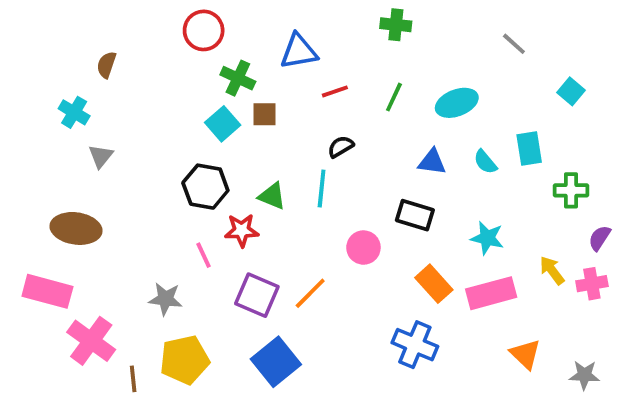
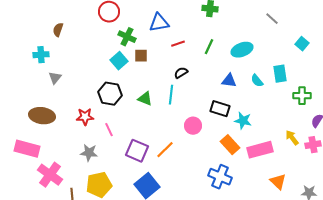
cyan cross: (74, 112) -> (41, 55), turned -35
red star: (242, 230) -> (85, 117), moved
cyan star: (487, 238) -> (243, 121), moved

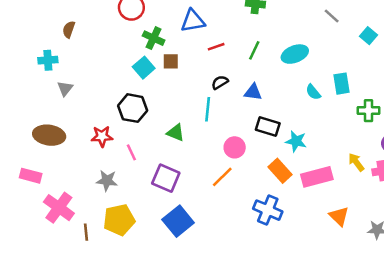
cyan square: (302, 44) -> (368, 36), moved
blue triangle: (229, 81) -> (253, 92), moved
green triangle: (145, 99) -> (176, 133), moved
pink rectangle: (27, 149) -> (31, 176), size x0.7
orange line: (165, 150) -> (222, 177), moved

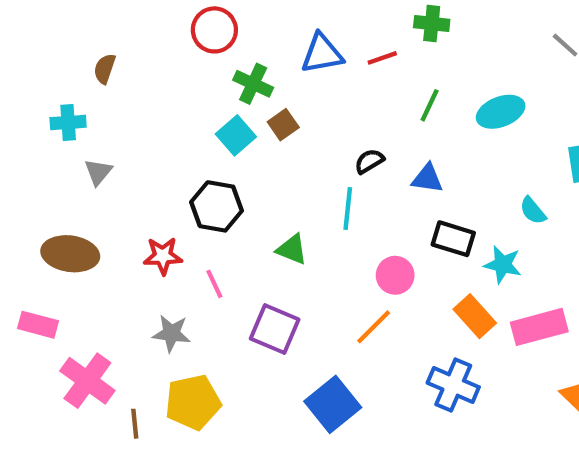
red line: (216, 47) -> (382, 58), moved
brown square: (171, 61) -> (283, 125), turned -35
cyan semicircle: (313, 92) -> (533, 211), moved
blue square: (178, 221) -> (333, 404), moved

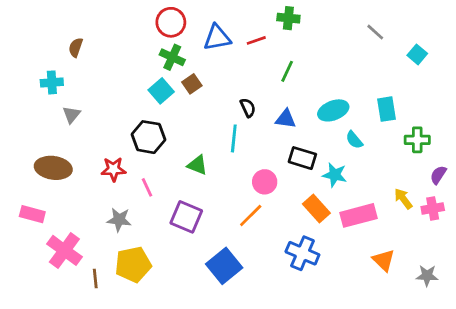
red circle: (214, 30) -> (171, 22), moved
cyan ellipse: (501, 112) -> (333, 110), moved
black semicircle: (369, 161) -> (248, 108), turned 96

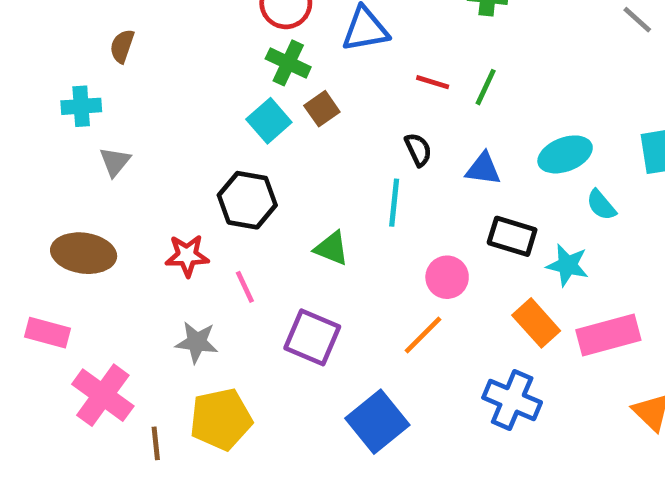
red line: (256, 40) -> (433, 82), moved, turned 36

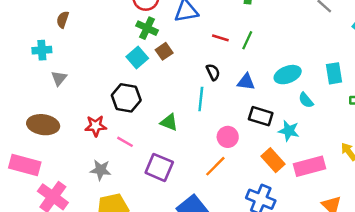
pink line: (245, 287) -> (125, 142), turned -35
pink rectangle: (47, 333) -> (25, 165), size x1.4

